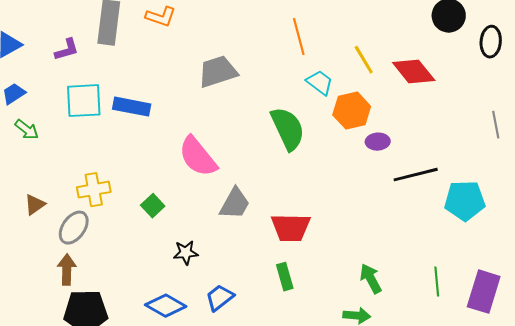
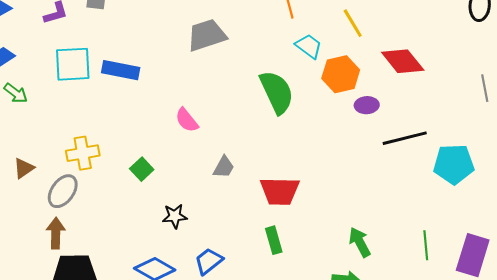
red diamond: (414, 72) -> (403, 61), moved
pink semicircle: (198, 157) -> (187, 120), size x0.6
gray trapezoid: (235, 204) -> (224, 167), size x0.7

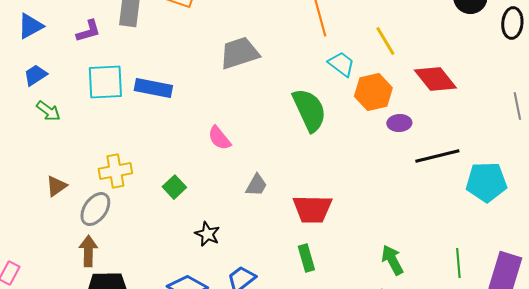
black star: (175, 216) -> (207, 234), turned 30

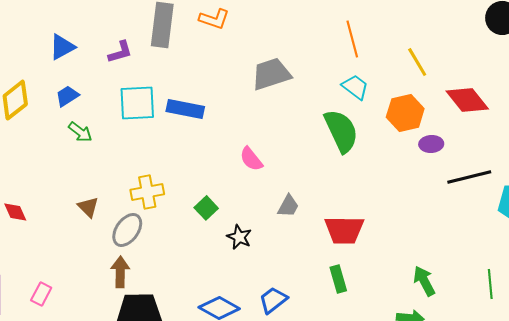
cyan trapezoid: (341, 64) -> (355, 87), moved
brown triangle: (56, 186) -> (88, 207), turned -40
black star: (207, 234) -> (239, 237), moved

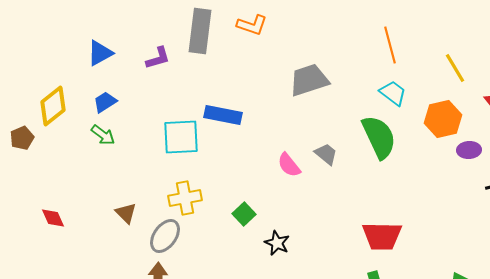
cyan square: (137, 103) -> (181, 137), moved
green arrow: (80, 132) -> (103, 135), moved
gray trapezoid: (288, 206) -> (326, 154), moved, turned -80

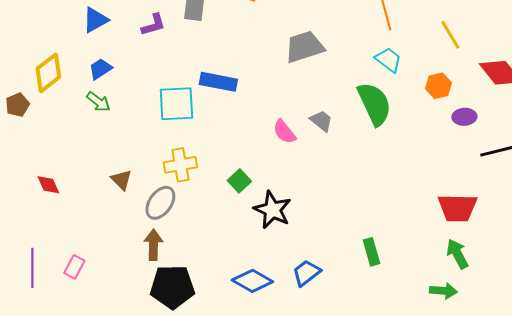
orange hexagon: (443, 119) -> (438, 86), size x0.7
red trapezoid: (382, 236) -> (457, 208), moved
black star: (277, 243) -> (272, 210), size x1.5

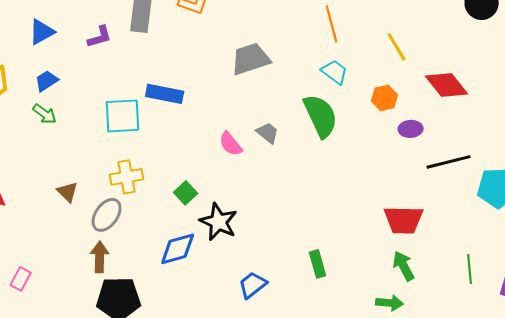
blue diamond: (252, 281) -> (178, 249), moved, turned -45

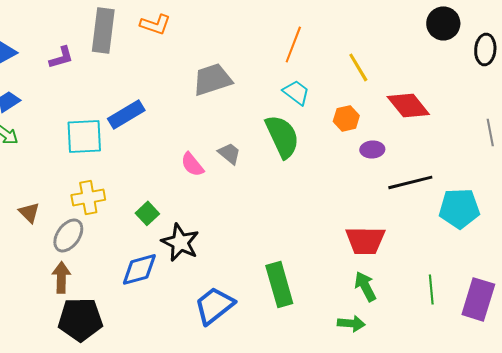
orange line: (332, 24) -> (293, 44), turned 36
blue rectangle: (165, 94) -> (126, 114), turned -42
green rectangle: (318, 264) -> (279, 284), size x1.6
blue trapezoid: (253, 285) -> (214, 305), size x1.4

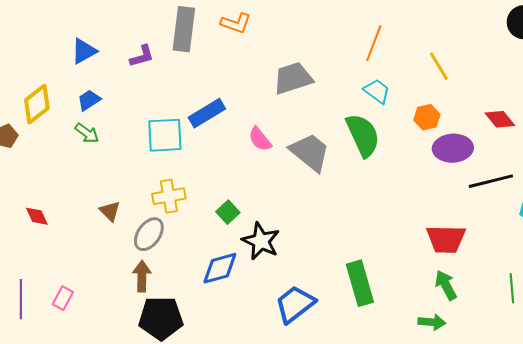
red diamond: (408, 105) -> (500, 119), moved, size x0.7
purple ellipse: (372, 149) -> (453, 148), size x1.6
gray trapezoid: (229, 153) -> (310, 152), size x1.8
pink semicircle: (192, 164) -> (260, 139), moved

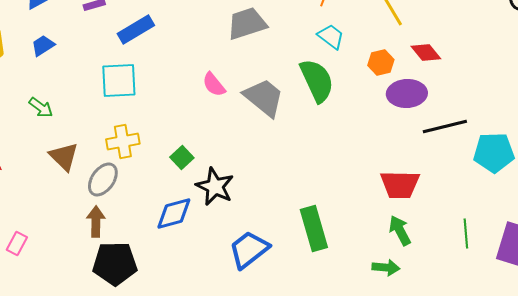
blue rectangle: (207, 113) -> (136, 30), moved
red diamond: (500, 119) -> (426, 52), moved
green arrow: (87, 133) -> (41, 108), moved
brown triangle: (110, 211) -> (64, 156), size x1.4

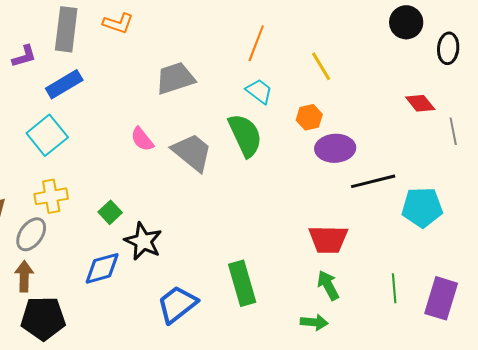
red diamond: (426, 52) -> (420, 103), moved
cyan square: (119, 80) -> (47, 135), turned -36

